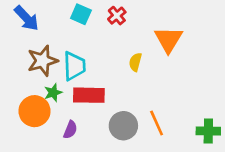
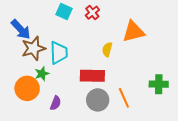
blue arrow: (27, 18) -> (21, 29), moved
orange triangle: (169, 39) -> (133, 32), turned 45
red rectangle: (89, 95) -> (92, 76), moved
green cross: (208, 131) -> (159, 84), moved

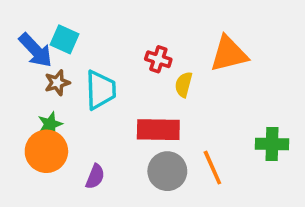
cyan square: (64, 12) -> (64, 39), moved
red cross: (92, 13) -> (158, 59), moved, turned -32
brown star: (33, 48) -> (57, 83), size x0.6
green star: (42, 74) -> (50, 124), moved

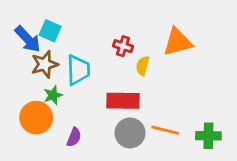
brown star: (57, 83) -> (45, 64), size x1.4
green star: (50, 124) -> (53, 95), moved
green cross: (272, 144) -> (208, 136), moved
orange line: (212, 168) -> (165, 130), turned -52

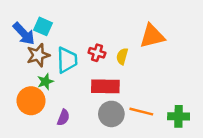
red cross: (123, 46) -> (97, 53), moved

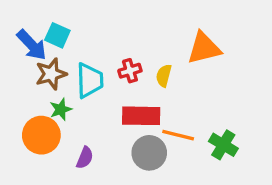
red cross: (97, 53) -> (130, 71), turned -35
orange line: (141, 112) -> (178, 135), moved
green cross: (179, 116) -> (223, 145), moved, turned 30

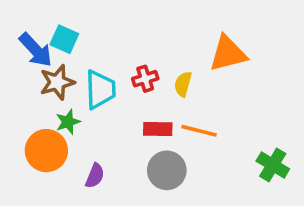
red rectangle: (141, 116) -> (158, 129), size x0.7
orange line: (178, 135) -> (199, 131), moved
green cross: (223, 145) -> (273, 165), moved

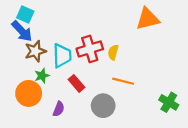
cyan square: (64, 39) -> (25, 14), moved
orange triangle: (228, 54) -> (148, 19), moved
red cross: (145, 79) -> (90, 49), size x1.6
red rectangle: (158, 129) -> (76, 83), moved, turned 48

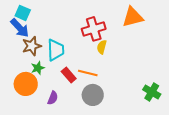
red cross: (90, 49) -> (94, 29), moved
orange line: (123, 81) -> (88, 73), moved

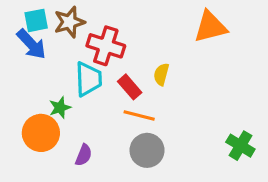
cyan square: (23, 13) -> (36, 20), turned -35
red cross: (94, 29) -> (106, 46), moved, turned 35
brown star: (32, 46) -> (69, 22), moved
red rectangle: (69, 75) -> (130, 87), moved

